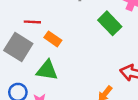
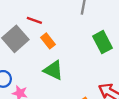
green triangle: (47, 70) -> (53, 70), moved

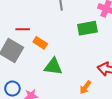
green rectangle: (102, 42) -> (87, 28), turned -54

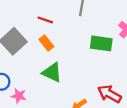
red line: (23, 29) -> (45, 20), moved

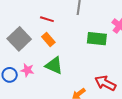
pink star: (19, 96) -> (27, 70), moved

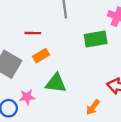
orange rectangle: (48, 40) -> (41, 56), turned -64

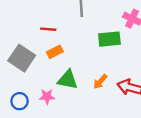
pink star: (27, 97) -> (47, 97), moved
orange arrow: (93, 107) -> (100, 82), moved

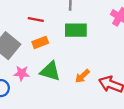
green rectangle: (109, 39) -> (76, 30), moved
pink star: (47, 97) -> (22, 73), moved

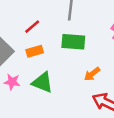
red line: (36, 19) -> (32, 27), turned -56
orange arrow: (82, 76) -> (92, 74), moved

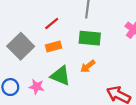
orange arrow: (92, 74) -> (88, 66), moved
pink star: (12, 82) -> (37, 87), moved

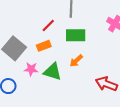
red line: (52, 24) -> (48, 25), moved
pink star: (37, 87) -> (31, 69), moved

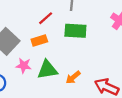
orange arrow: (76, 61) -> (73, 77), moved
green triangle: (52, 72) -> (47, 70), turned -30

